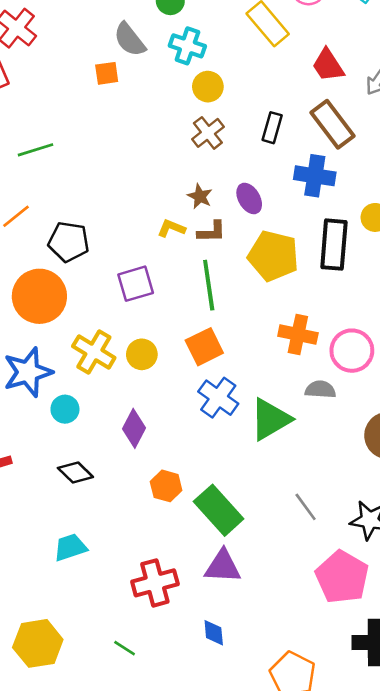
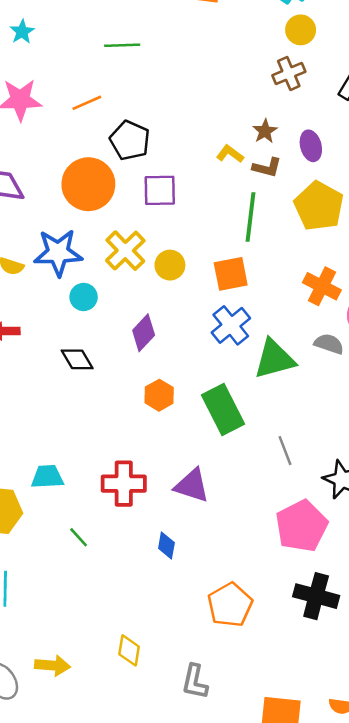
purple square: (136, 284) -> (160, 190), moved
green rectangle: (219, 510) -> (223, 409), moved
cyan trapezoid: (70, 547) -> (47, 477), moved

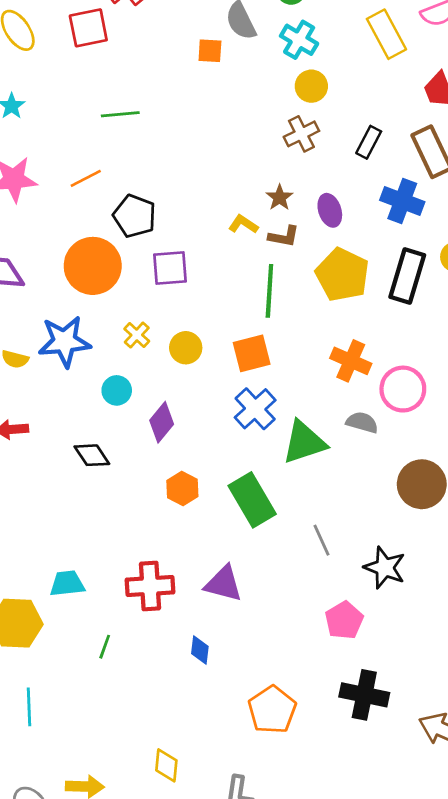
yellow cross: (125, 251) -> (137, 335), size x0.6
cyan circle: (84, 297) -> (117, 390), moved
pink pentagon: (302, 526) -> (344, 620), size x0.7
green line: (79, 537) -> (105, 647), turned 65

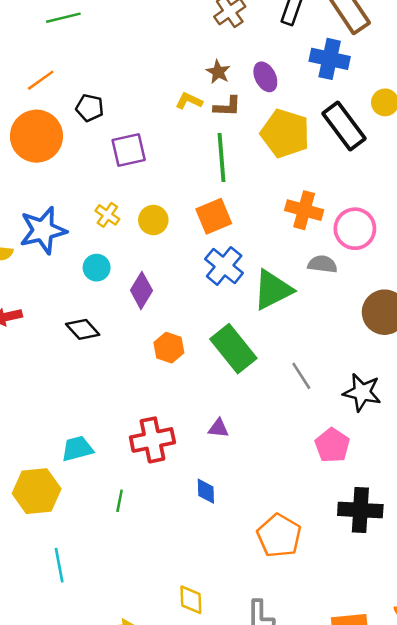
black pentagon: (135, 216) -> (90, 108), size x0.7
orange circle: (93, 266) -> (36, 136), moved
black rectangle: (407, 276) -> (344, 126), turned -45
purple triangle: (223, 584) -> (218, 428), size x0.6

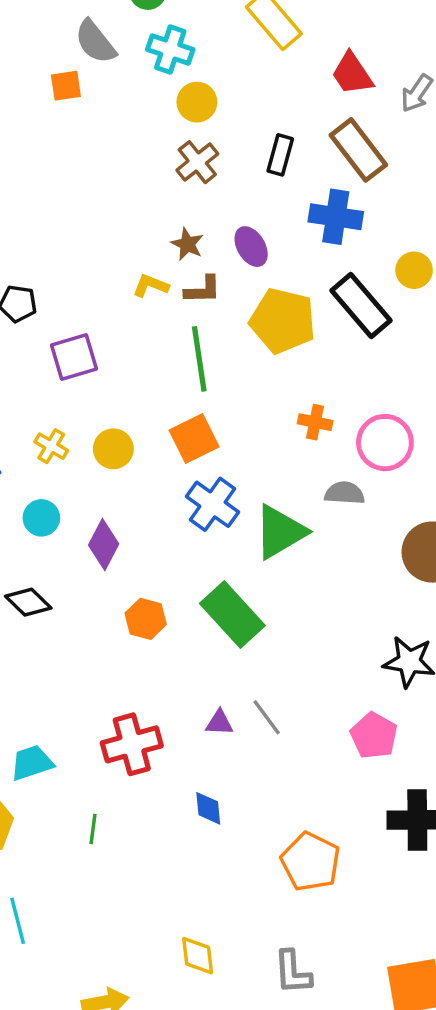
orange cross: (304, 210) -> (315, 422), size x0.7
gray line: (301, 376) -> (267, 717), moved

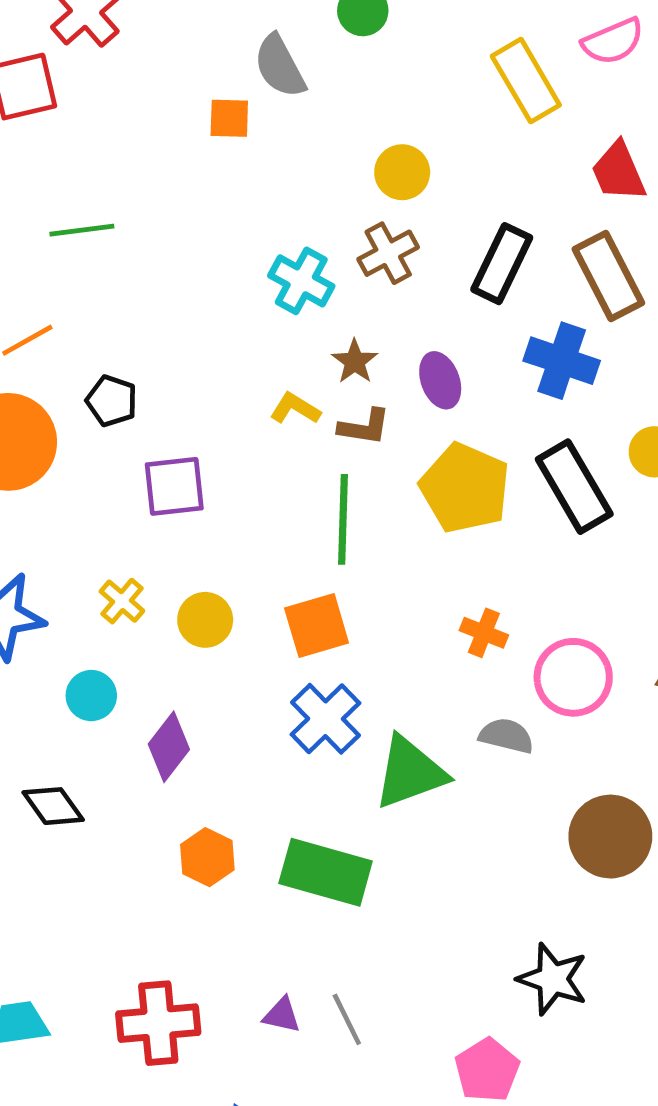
cyan cross: (170, 50) -> (301, 281), moved
black rectangle: (280, 155) -> (502, 264), size x1.4
green rectangle: (232, 614) -> (326, 872), turned -42

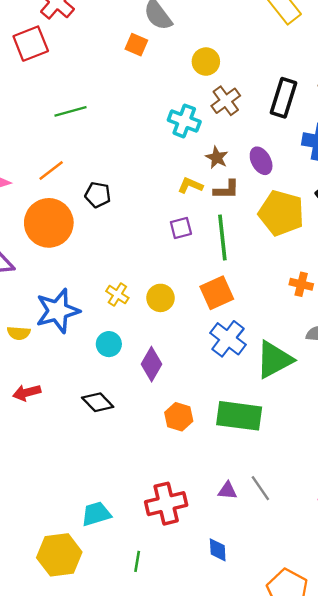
orange square: (229, 118) -> (136, 45), turned 30
yellow circle: (402, 172) -> (206, 62), moved
purple square: (174, 486) -> (181, 228), moved, size x0.7

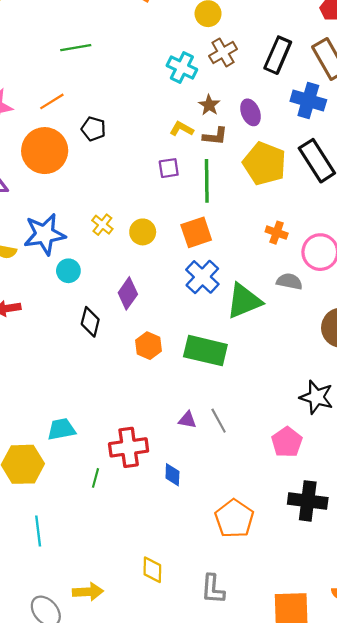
cyan circle: (109, 344) -> (68, 271), moved
black diamond: (98, 402) -> (90, 322), moved, turned 52
red cross: (166, 504) -> (129, 447), moved

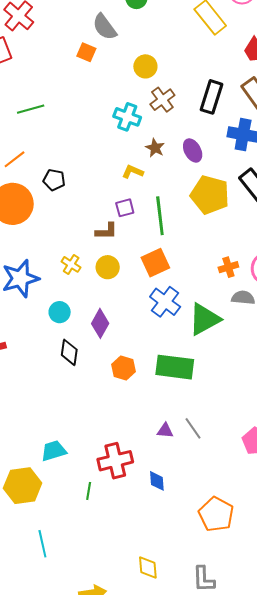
brown L-shape: (215, 136) -> (106, 231), moved
orange cross: (277, 233) -> (228, 267), moved, turned -30
cyan circle: (68, 271) -> (60, 312), moved

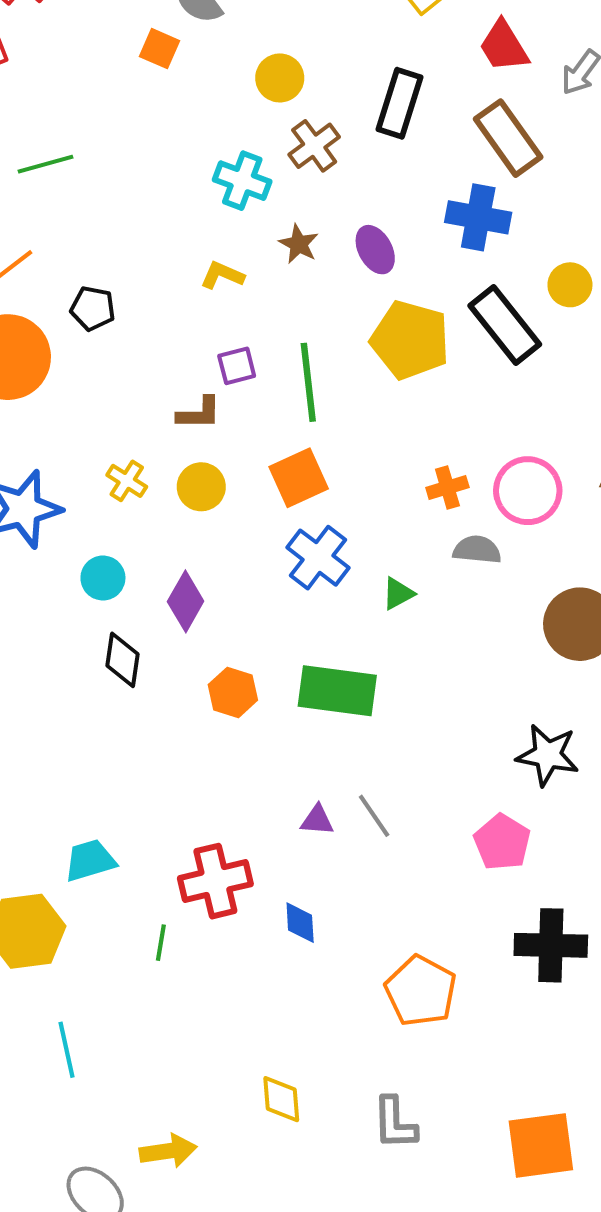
black rectangle: (211, 97) -> (400, 103), moved
yellow L-shape: (133, 172) -> (222, 275), moved
green triangle: (204, 319) -> (398, 594), size x0.5

